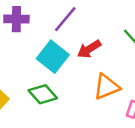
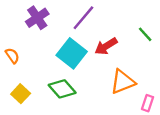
purple cross: (16, 19) -> (37, 18), turned -35

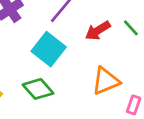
red arrow: (106, 46) -> (98, 31), moved

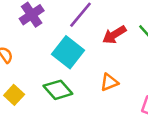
orange triangle: (106, 81) -> (109, 82), moved, size x0.7

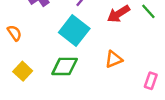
green diamond: (58, 90) -> (65, 66), turned -48

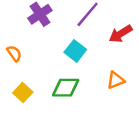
cyan square: (74, 31) -> (75, 51), size x0.7

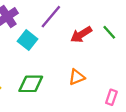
cyan square: (75, 51) -> (27, 40), moved

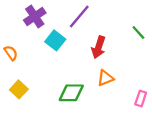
red arrow: (81, 35) -> (99, 47), moved, turned -40
green diamond: (31, 84) -> (71, 93), moved

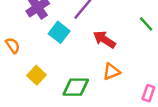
red arrow: (99, 47) -> (104, 39), turned 105
yellow square: (19, 89) -> (36, 75), moved

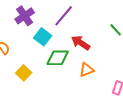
green diamond: (76, 87) -> (58, 58), moved

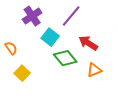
green diamond: (58, 58) -> (65, 58), turned 50
yellow square: (24, 73) -> (22, 73), moved

